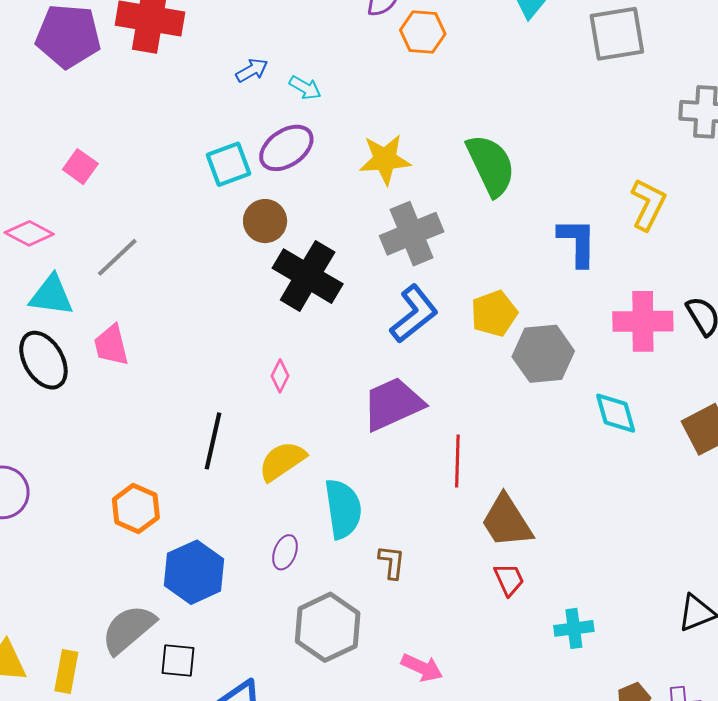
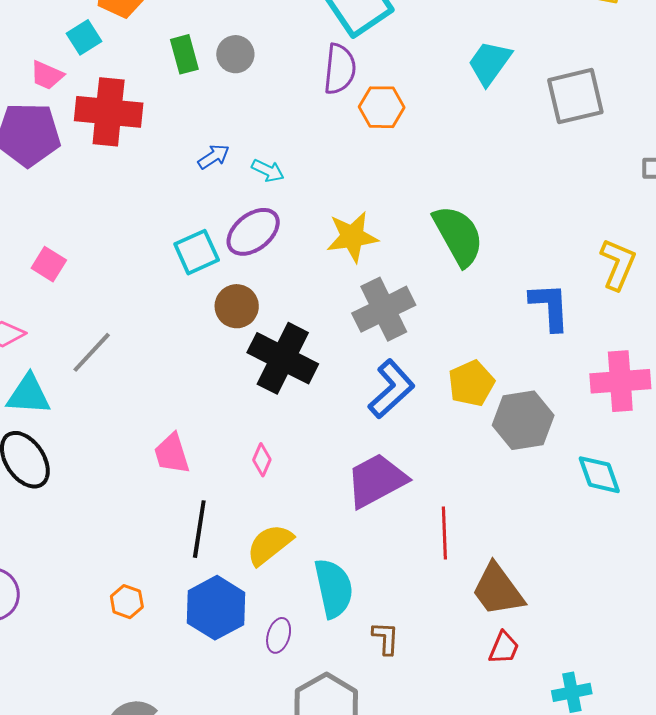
pink trapezoid: (111, 345) -> (172, 454), moved
orange hexagon: (136, 508) -> (127, 602), size x0.7
blue hexagon: (194, 572) -> (216, 608), moved
red trapezoid: (509, 579) -> (504, 648), turned 51

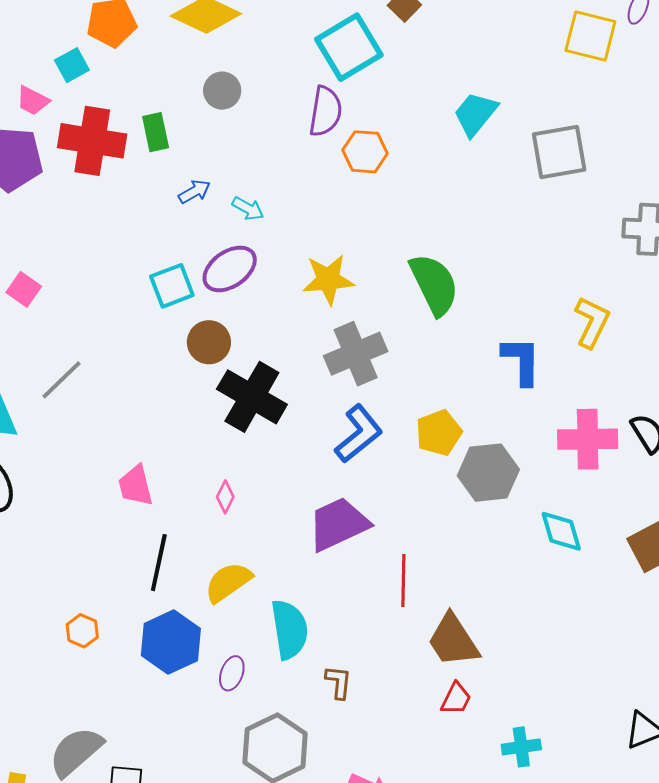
green rectangle: (184, 54) -> (156, 132), moved

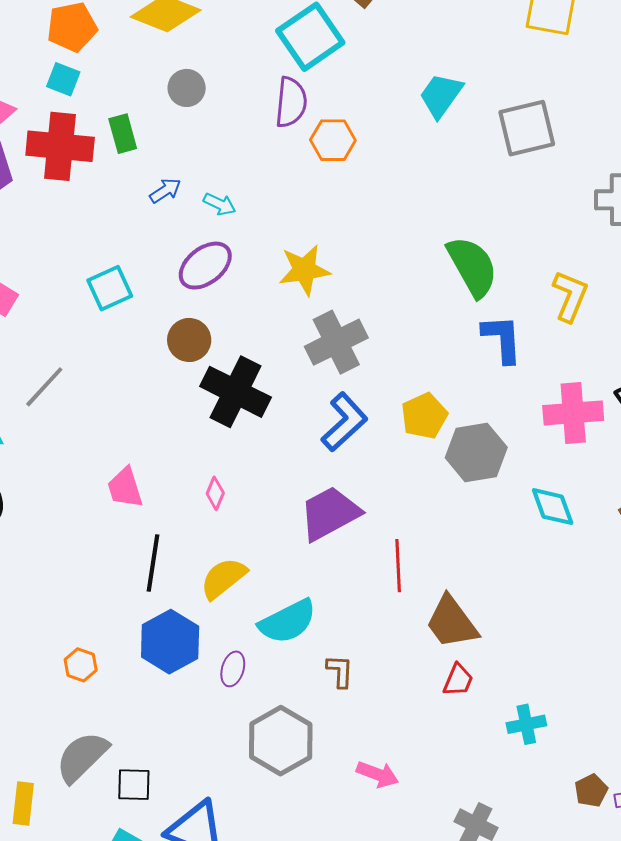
cyan square: (72, 65) -> (63, 79), moved, turned -36
green semicircle: (434, 284) -> (472, 267), moved
cyan square: (172, 286) -> (110, 288), moved
cyan semicircle: (289, 629) -> (288, 622), turned 76
orange hexagon: (82, 631) -> (81, 665), moved

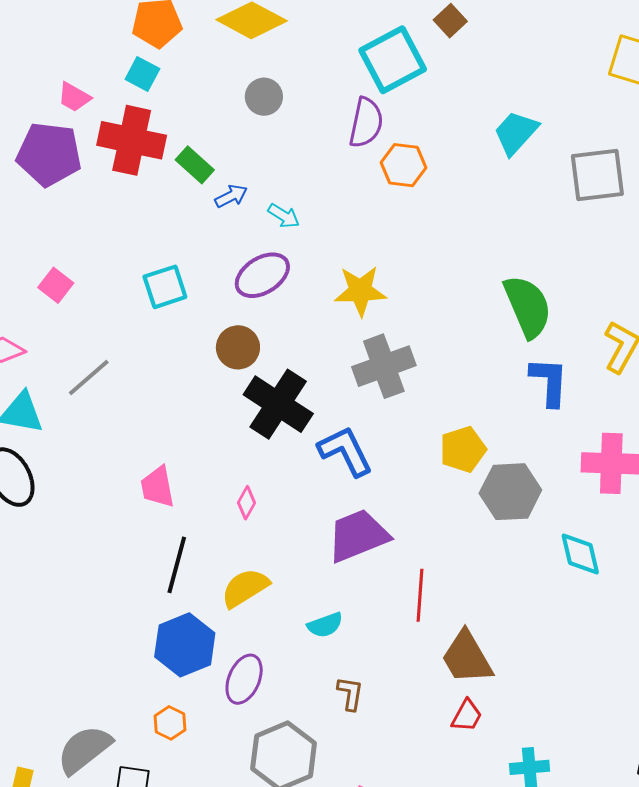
green rectangle: (123, 134) -> (195, 165), moved, turned -39
blue L-shape: (344, 422) -> (345, 451), moved, turned -80
cyan semicircle: (288, 622) -> (325, 625), moved, size x0.6
orange hexagon: (81, 665) -> (170, 723), moved
purple ellipse: (233, 669) -> (244, 679), size x1.4

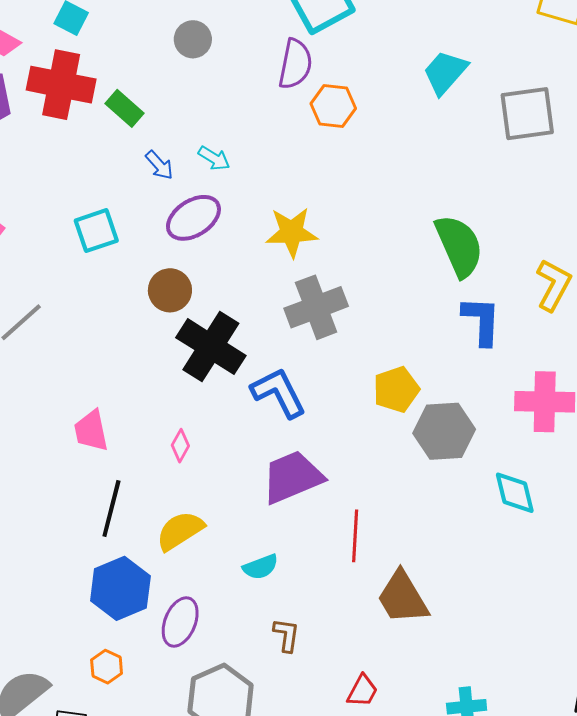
blue arrow: (231, 196) -> (159, 165), moved, turned 76
red trapezoid: (467, 716) -> (362, 691), moved

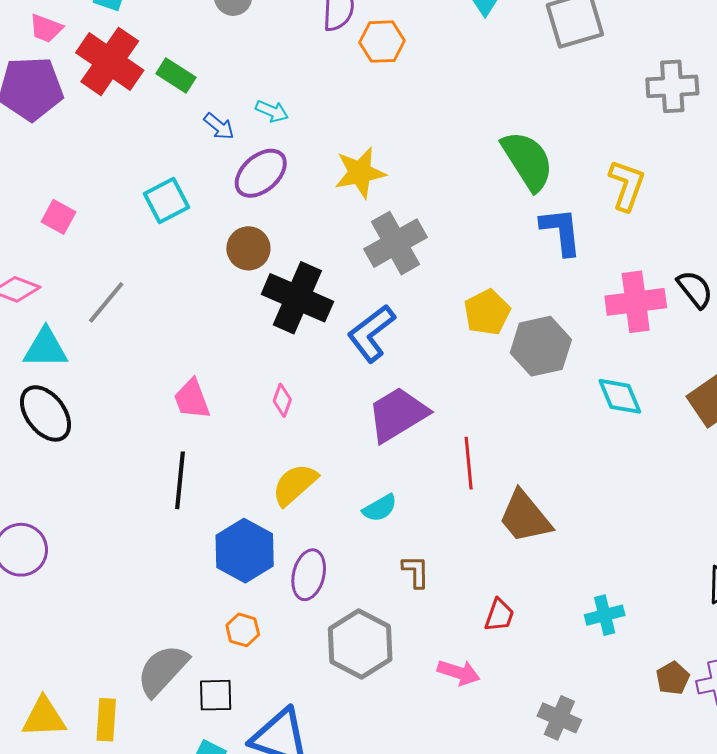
red cross: (61, 85) -> (110, 61), turned 32
blue L-shape: (279, 393) -> (371, 333), turned -92
black line: (111, 509) -> (180, 480), moved

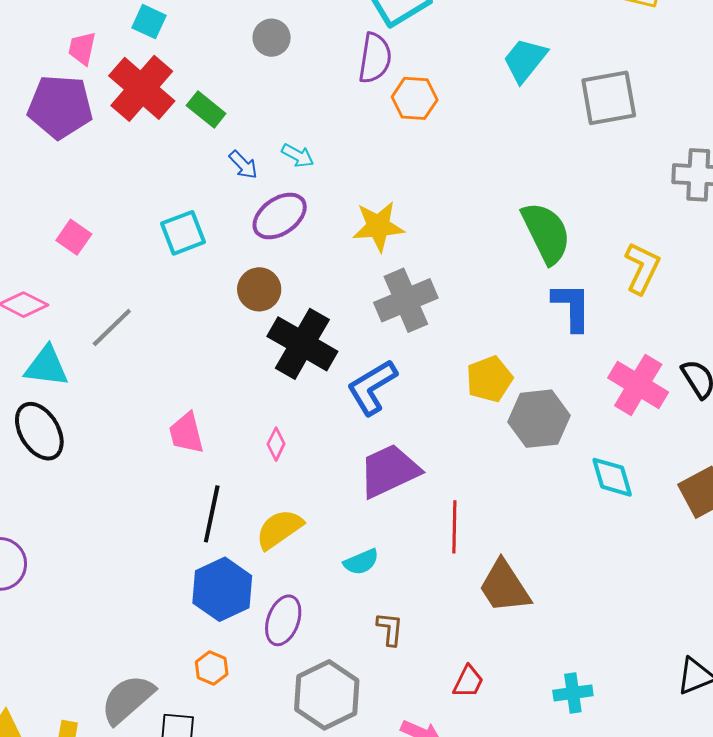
pink trapezoid: (46, 28) -> (82, 48), turned 75
pink cross: (636, 302) -> (638, 385), turned 32
black line: (180, 480) -> (212, 514), moved

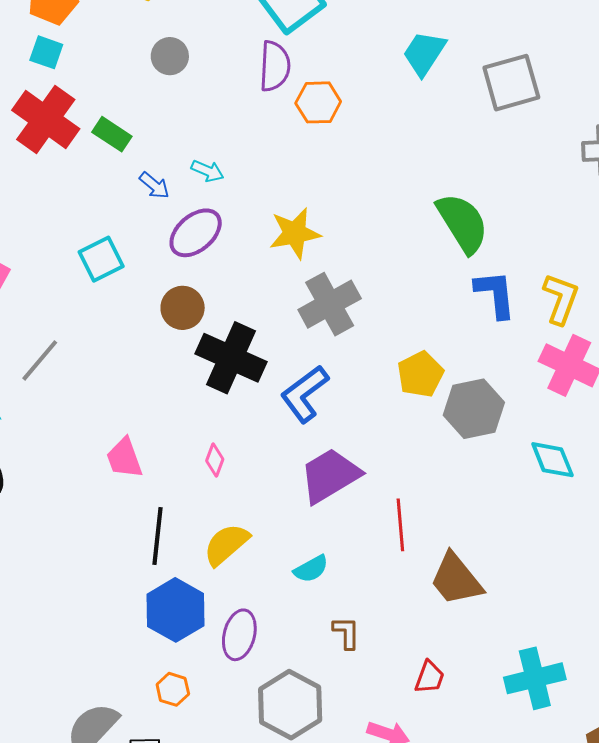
yellow L-shape: (642, 268) -> (561, 299), moved
cyan cross: (573, 693) -> (535, 678), size x1.5

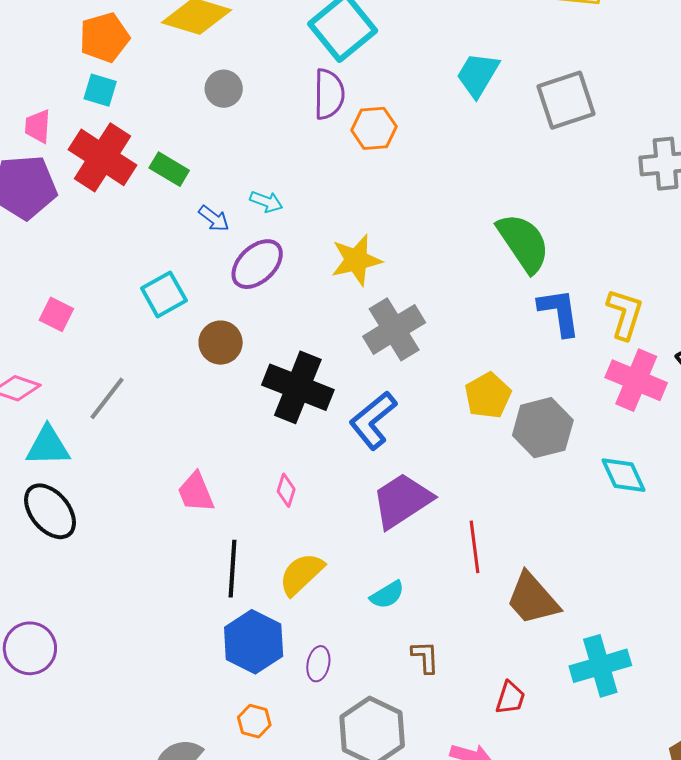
brown circle: (183, 308) -> (221, 343), moved
purple ellipse: (239, 635) -> (318, 664), size x0.7
cyan cross: (535, 678) -> (600, 666), moved

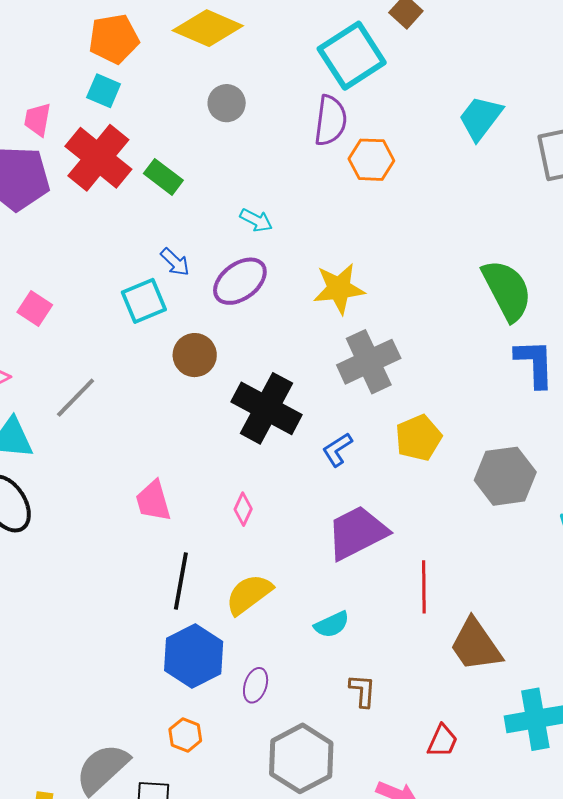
blue arrow: (214, 219) -> (175, 262), moved
yellow pentagon: (488, 396) -> (418, 438), moved
blue L-shape: (373, 420) -> (337, 450), size x0.6

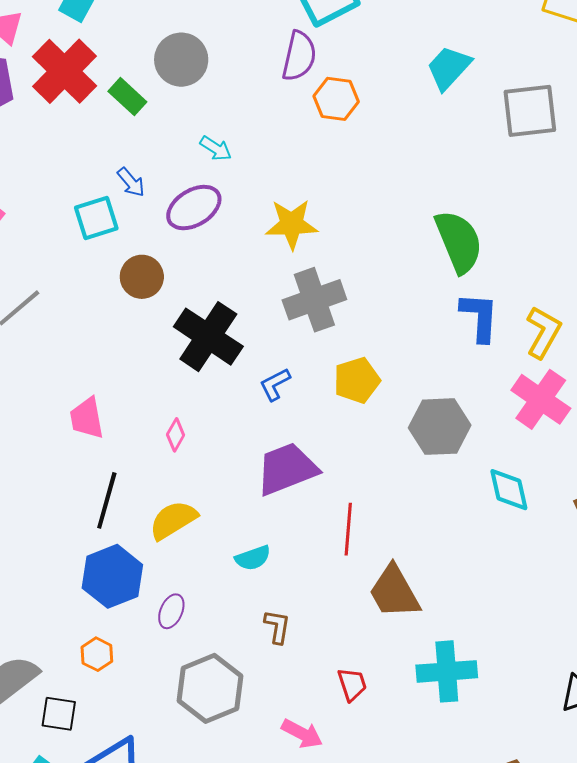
gray circle: (227, 103) -> (181, 60), moved, size x1.4
red trapezoid: (442, 741) -> (352, 684), turned -48

